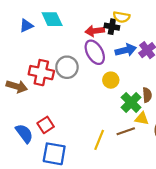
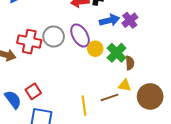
purple ellipse: (95, 52) -> (80, 36), moved
green cross: (131, 102) -> (117, 53), moved
yellow line: (99, 140) -> (84, 106), turned -30

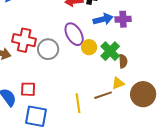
purple cross: (130, 20) -> (123, 19), turned 35
gray circle: (54, 37) -> (48, 49), moved
yellow triangle: (125, 85) -> (118, 83), turned -32
red square: (33, 91) -> (28, 89), turned 35

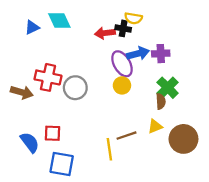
purple ellipse: (74, 34) -> (122, 64), moved
green cross: (110, 51) -> (168, 88), moved
brown line: (103, 95) -> (127, 136), moved

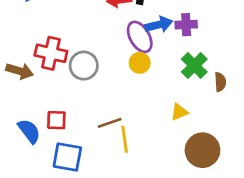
brown semicircle: (161, 101) -> (220, 82), moved
brown line: (127, 136) -> (110, 123), moved
brown circle: (183, 139) -> (202, 150), moved

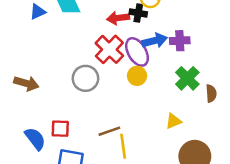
red cross: (51, 53) -> (109, 49), moved, turned 32

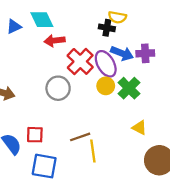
red arrow: (118, 18) -> (55, 41), moved
blue arrow: (155, 41) -> (122, 53), turned 35
green cross: (187, 78) -> (129, 88), moved
yellow triangle: (173, 121) -> (139, 128), turned 49

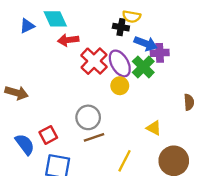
blue arrow: (122, 53) -> (146, 44), moved
gray circle: (58, 88) -> (88, 117), moved
green cross: (129, 88) -> (143, 67), moved
red square: (35, 135) -> (48, 135), turned -30
yellow line: (93, 151) -> (124, 161), moved, turned 35

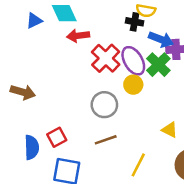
gray circle: (88, 117) -> (104, 105), moved
blue semicircle: (25, 144) -> (32, 147), turned 35

